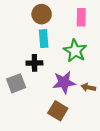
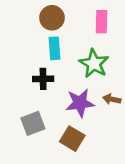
gray square: (16, 83) -> (33, 123), moved
brown arrow: (88, 87) -> (112, 99), moved

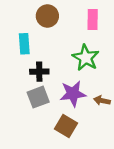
cyan rectangle: (55, 48) -> (24, 44), moved
brown arrow: (112, 99) -> (102, 101), moved
gray square: (33, 123) -> (38, 97), moved

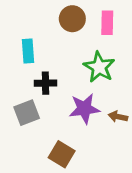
brown circle: (47, 16) -> (72, 19), moved
gray square: (38, 97) -> (27, 113), moved
brown square: (66, 126) -> (62, 154), moved

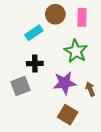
cyan rectangle: (28, 51) -> (34, 33), moved, turned 60
brown arrow: (118, 117) -> (90, 89), turned 56
brown square: (62, 154) -> (68, 115), moved

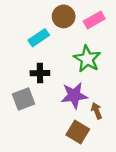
pink rectangle: (82, 17) -> (94, 20), turned 60
brown arrow: (90, 89) -> (97, 111), moved

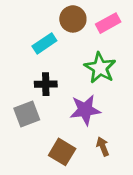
brown arrow: (97, 111) -> (103, 147), moved
brown square: (78, 132) -> (62, 152), moved

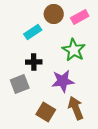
brown arrow: (103, 147) -> (76, 108), size x1.6

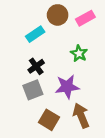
green star: (74, 50) -> (79, 53), size x0.7
black cross: (34, 62) -> (36, 66), turned -35
gray square: (20, 84) -> (33, 90), moved

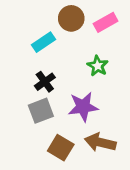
brown arrow: (81, 116) -> (100, 142), turned -55

